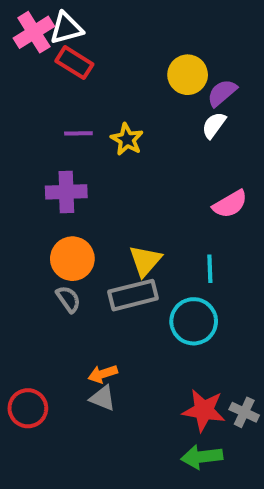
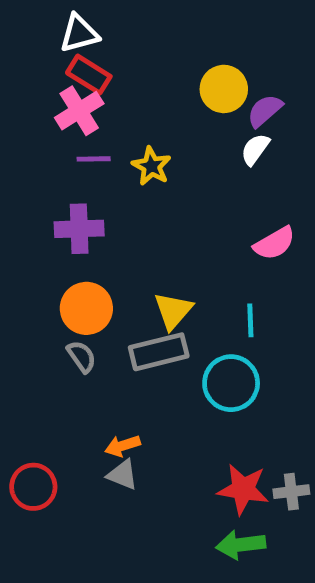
pink cross: (34, 32) -> (79, 111), moved
gray cross: (244, 412) -> (291, 492), turned -32

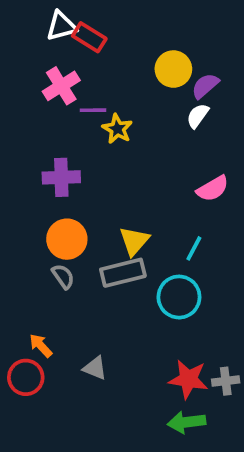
red rectangle: (89, 75) -> (89, 37), moved
purple line: (94, 159) -> (93, 110), moved
cyan line: (250, 320) -> (194, 248), turned 30
orange arrow: (123, 446) -> (41, 346), moved, turned 65

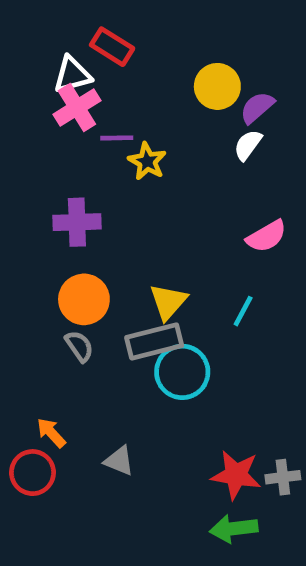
white triangle: (61, 26) -> (72, 75), moved
cyan circle: (179, 297) -> (182, 372), moved

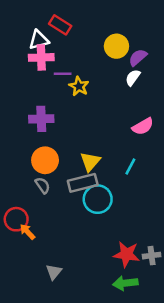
pink cross: (77, 108) -> (41, 57), turned 30
gray triangle: (119, 461) -> (54, 272), moved, turned 48
red circle: (32, 473) -> (16, 219), moved

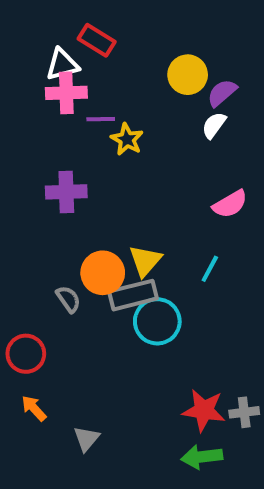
orange circle: (45, 160) -> (103, 273), moved
orange arrow: (27, 232) -> (34, 408), moved

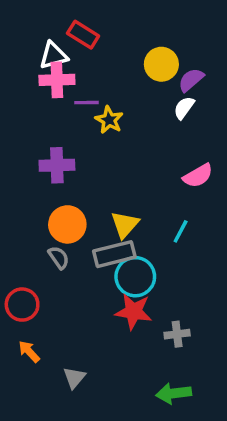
orange circle: (103, 273) -> (67, 224), moved
red star: (204, 410) -> (134, 312), moved
gray cross: (244, 412) -> (177, 334), moved

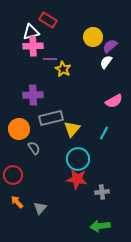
orange circle: (67, 224) -> (19, 129), moved
gray rectangle: (114, 254) -> (51, 118), moved
gray triangle: (74, 378) -> (40, 208), moved

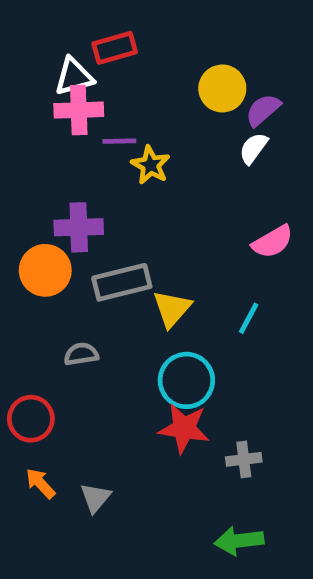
red rectangle: (48, 20) -> (115, 48), turned -48
orange circle: (19, 129) -> (45, 270), moved
gray semicircle: (34, 148) -> (81, 354), turned -64

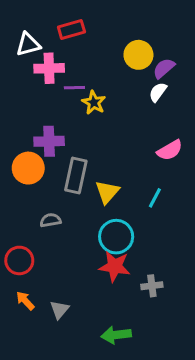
white triangle: (74, 77) -> (28, 44), moved
gray rectangle: (122, 282) -> (76, 176), turned -64
green arrow: (239, 541) -> (116, 335), moved

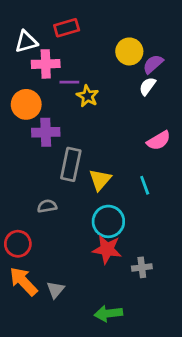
orange circle: (28, 168) -> (26, 104), moved
cyan line: (155, 198) -> (145, 185), turned -48
orange arrow: (25, 301) -> (23, 281), size x1.6

